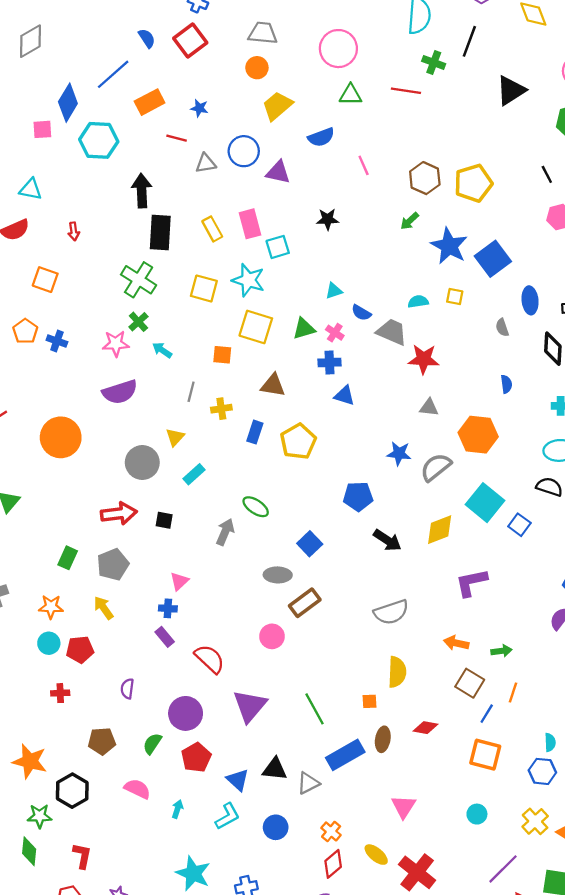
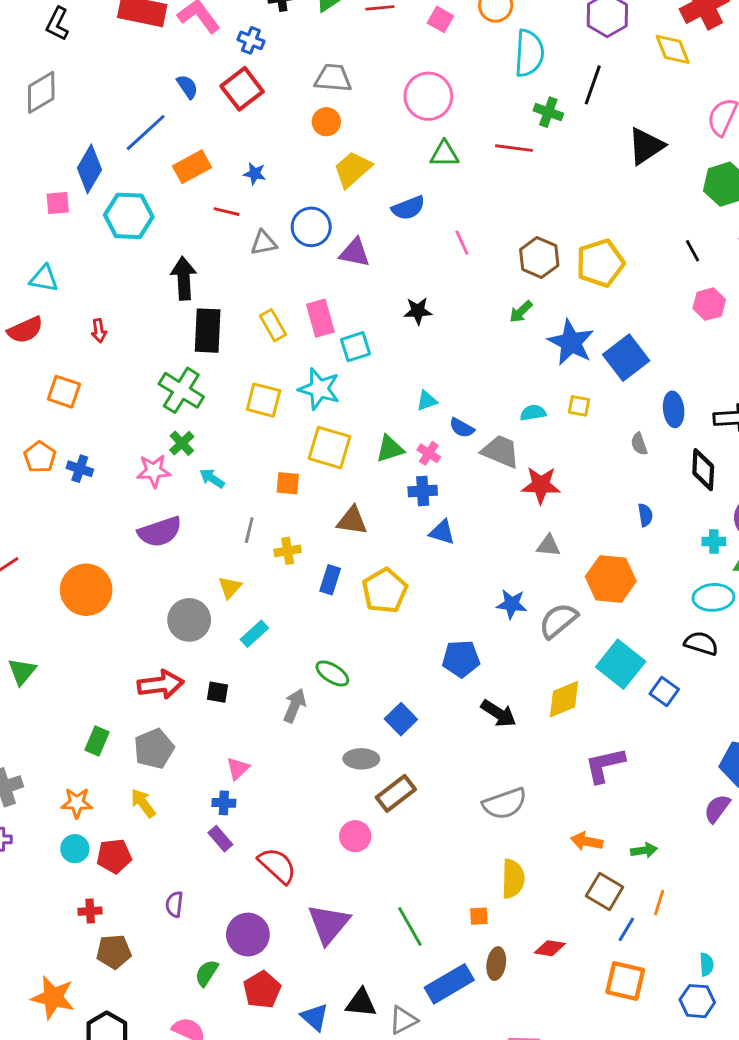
brown pentagon: (102, 741) -> (114, 952), moved

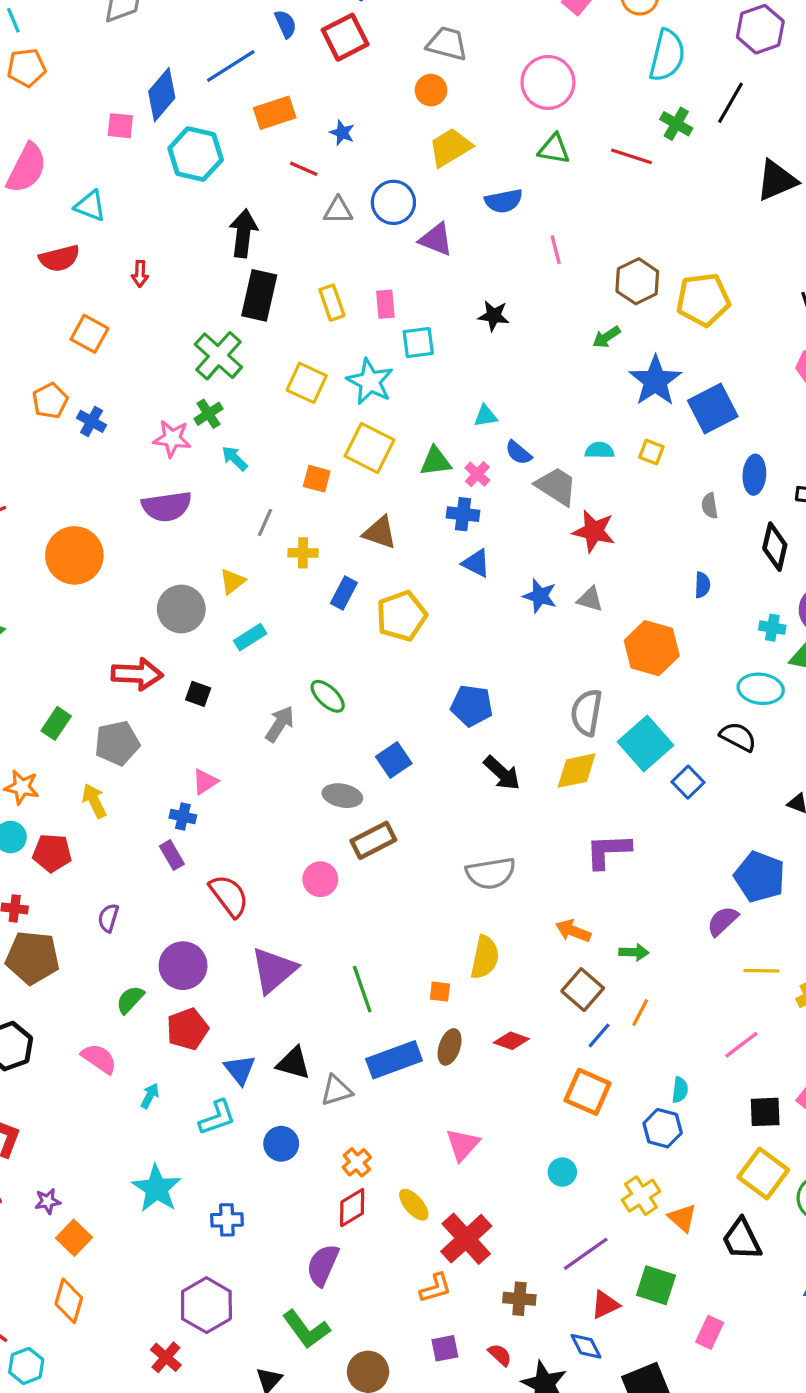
pink rectangle: (320, 318) -> (385, 304), size x0.7
blue star: (512, 604) -> (540, 596), moved
gray semicircle: (558, 621) -> (586, 713), moved, turned -51
brown pentagon: (114, 952) -> (33, 958), size x1.4

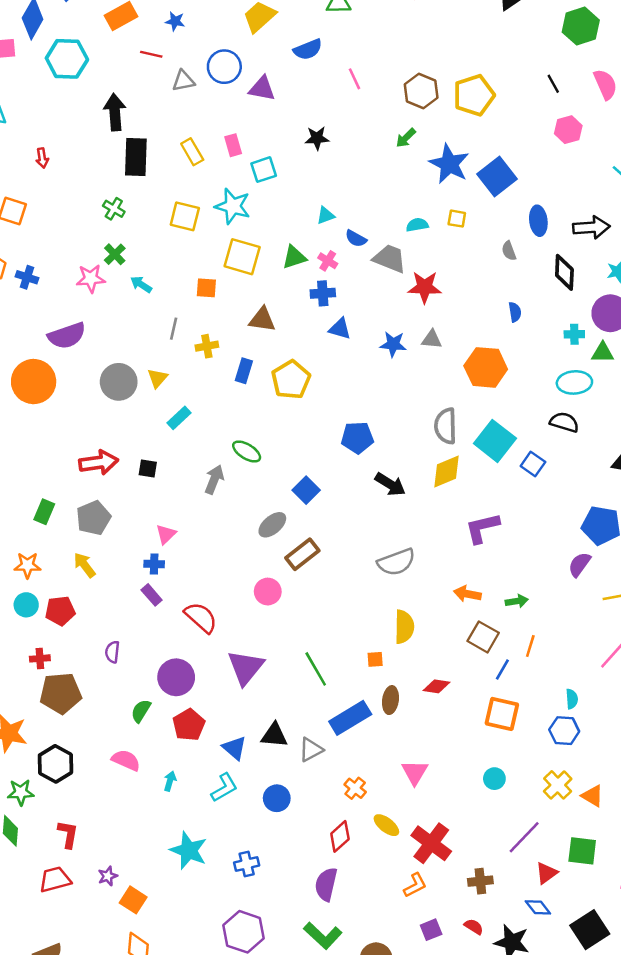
green cross: (218, 356) -> (114, 209), size x0.6
purple semicircle: (167, 506) -> (67, 336), moved
gray circle: (181, 609) -> (119, 382), moved
gray ellipse: (342, 796) -> (272, 525), turned -40
orange cross: (357, 1162) -> (355, 788), moved

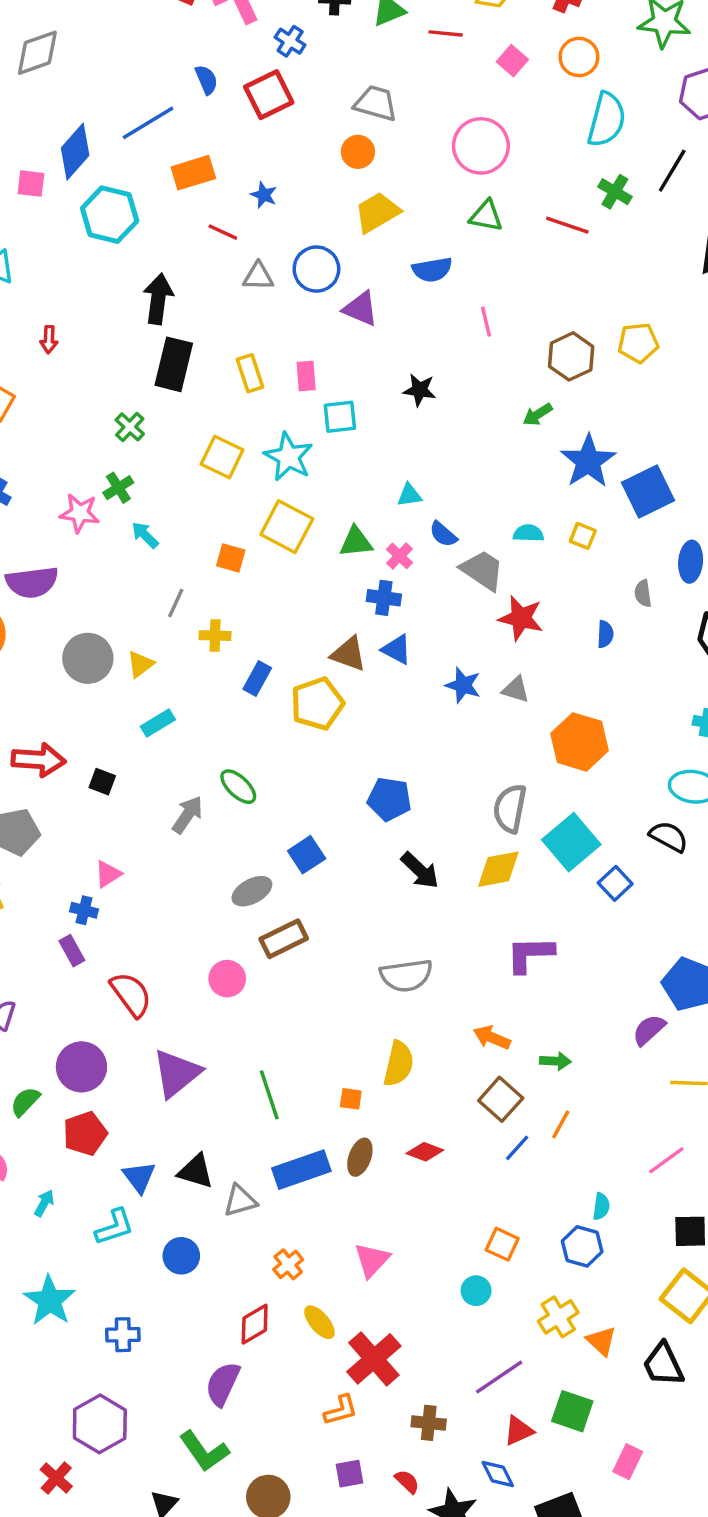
yellow pentagon: (474, 95) -> (638, 343), moved, size x0.7
blue semicircle: (515, 312) -> (605, 634), moved
brown triangle: (262, 320) -> (349, 654), moved
orange square: (502, 714) -> (502, 1244), moved, size x0.7

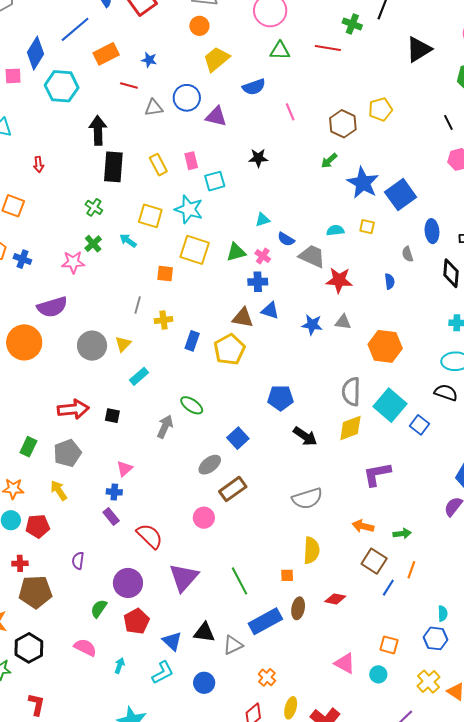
cyan arrow: (145, 535) -> (128, 241), moved
pink triangle: (372, 1260) -> (345, 663), moved, turned -35
yellow ellipse: (319, 1322) -> (291, 708), turned 65

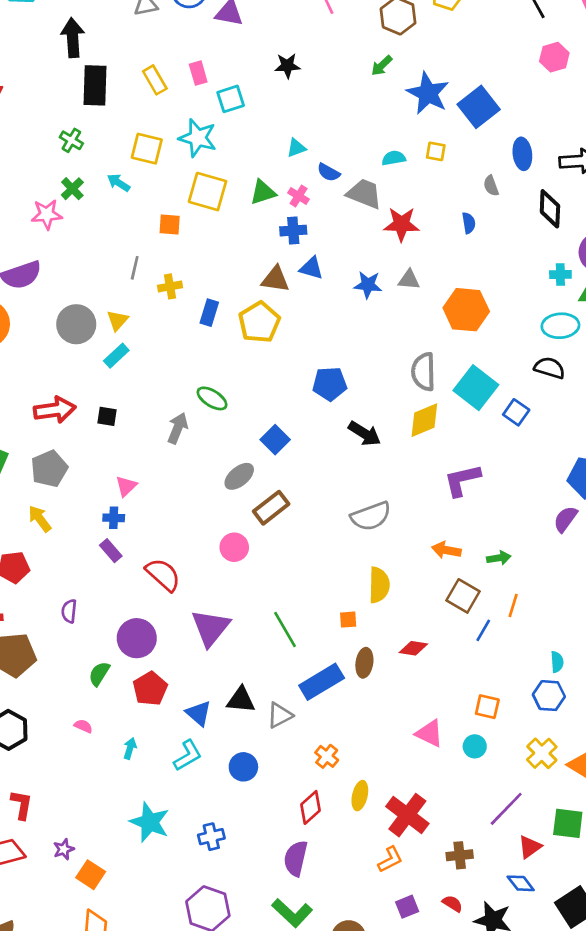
cyan rectangle: (139, 376) -> (116, 356), moved
pink semicircle: (85, 647) -> (83, 726), size x0.6

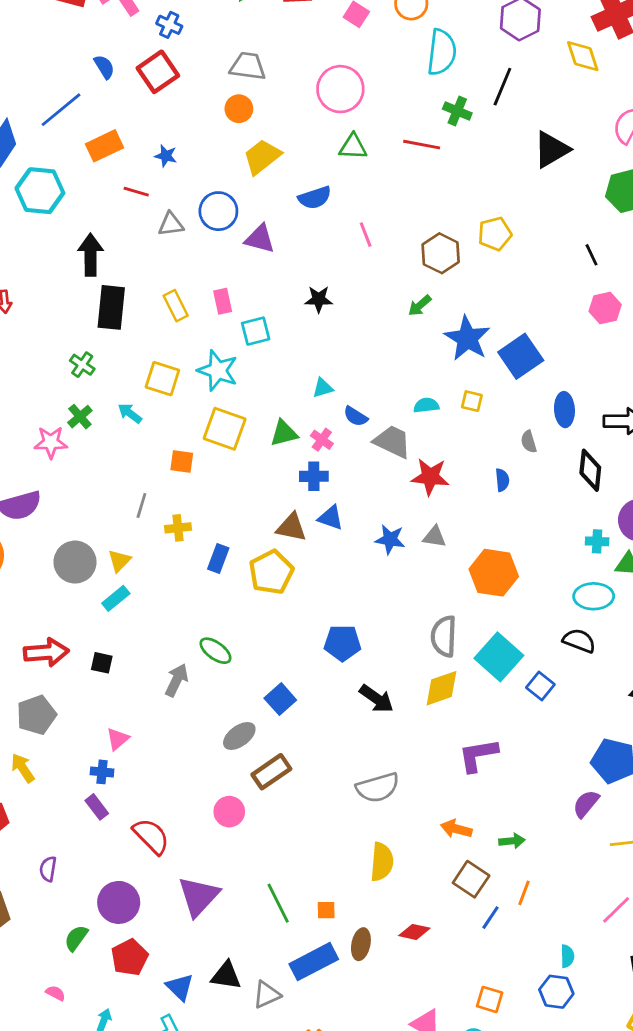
orange square: (348, 620) -> (326, 910), moved

